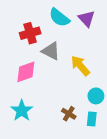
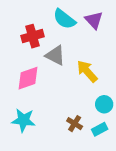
cyan star: (22, 111) -> (23, 120), turned -30
cyan rectangle: (92, 119) -> (100, 129), turned 56

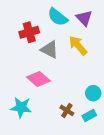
yellow arrow: (87, 71) -> (78, 45), moved
pink diamond: (28, 78) -> (38, 79), moved, turned 60

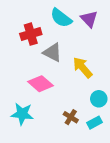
yellow arrow: (78, 45) -> (83, 68), moved

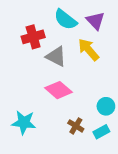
yellow arrow: (83, 68) -> (89, 50), moved
pink diamond: (41, 84) -> (59, 90), moved

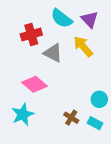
pink diamond: (59, 90) -> (35, 84), moved
cyan star: (24, 122) -> (23, 114), turned -30
cyan rectangle: (101, 132) -> (95, 123), turned 56

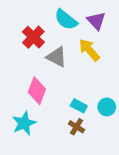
red cross: (31, 35) -> (33, 37), turned -30
pink diamond: (35, 84) -> (37, 91), turned 70
cyan rectangle: (95, 123) -> (79, 106), moved

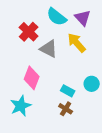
cyan circle: (107, 107) -> (92, 84), moved

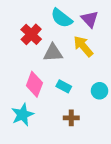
gray triangle: (49, 49) -> (53, 53), turned -30
cyan rectangle: (68, 91) -> (64, 86), moved
brown cross: (66, 109) -> (71, 118), turned -32

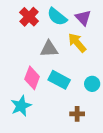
red cross: (31, 34) -> (29, 17), moved
cyan rectangle: (64, 86) -> (59, 80), size x1.5
brown cross: (71, 118) -> (77, 114), moved

